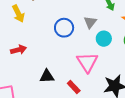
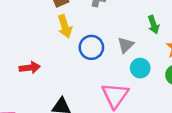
yellow arrow: (18, 14) -> (65, 26), moved

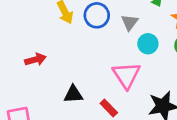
blue circle: (91, 47) -> (97, 15), moved

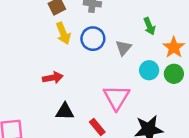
cyan circle: (148, 44) -> (149, 70), moved
red arrow: (35, 60) -> (53, 78), moved

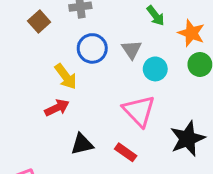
yellow arrow: (63, 33) -> (66, 76), moved
cyan circle: (149, 70) -> (155, 69), moved

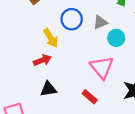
gray triangle: (132, 50) -> (100, 22), turned 35
black triangle: (82, 144) -> (48, 89), moved

